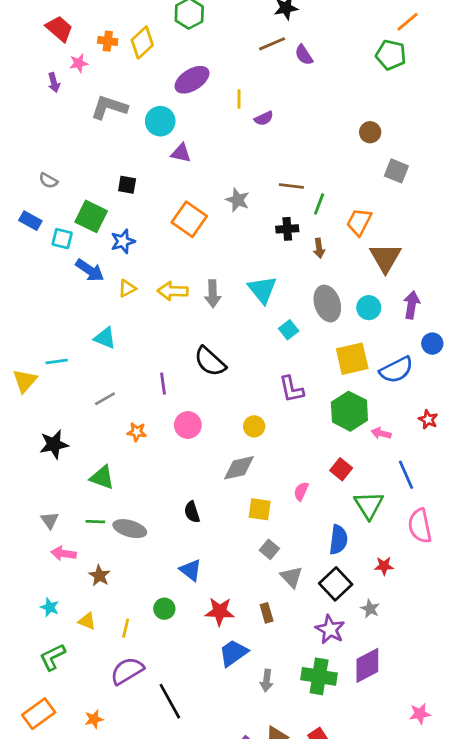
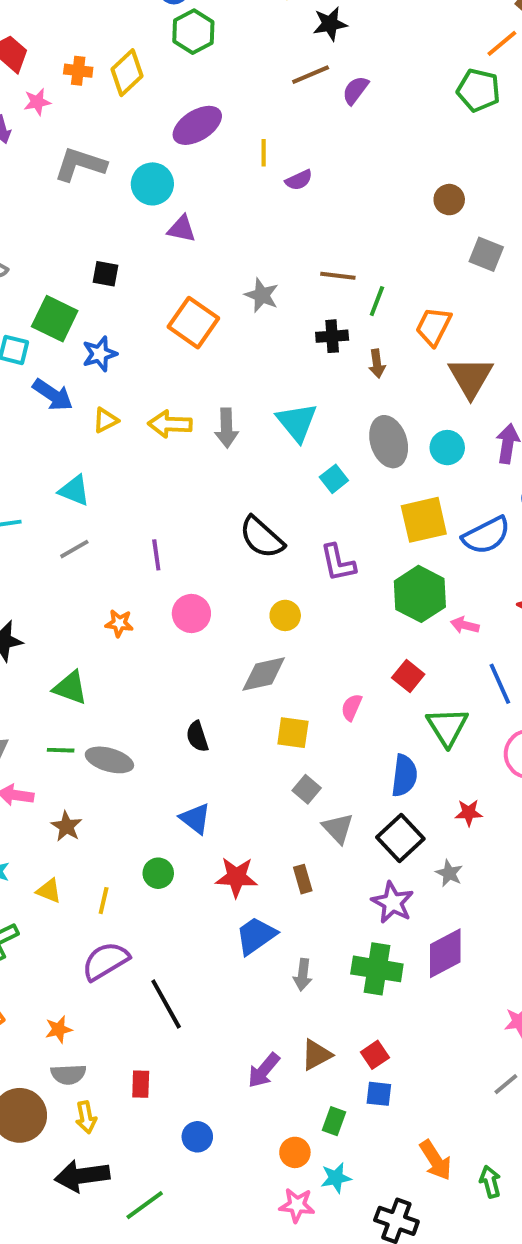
purple semicircle: (304, 55) -> (355, 90), turned 70
black semicircle: (210, 361) -> (262, 537), moved
gray line: (105, 399) -> (74, 549), moved

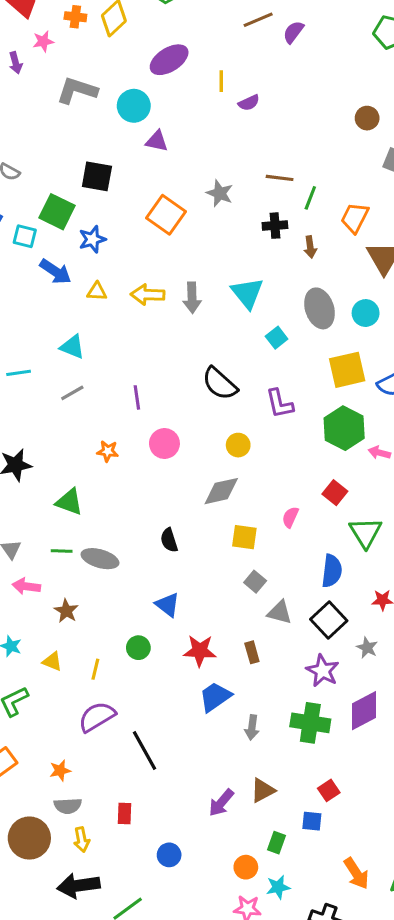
black square: (106, 274) -> (97, 176), size x1.5
yellow triangle: (106, 420) -> (97, 292), turned 30
gray triangle: (338, 828) -> (280, 612), turned -32
red square: (375, 1055) -> (329, 790), moved

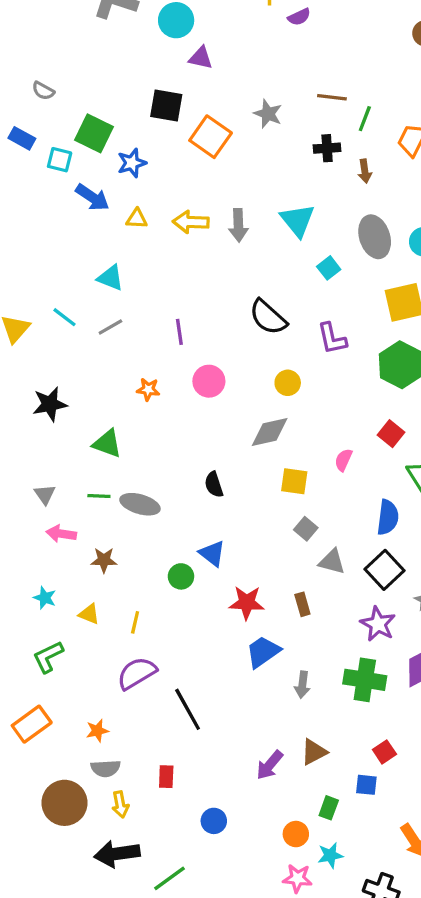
black square: (97, 176) -> (166, 105), moved
cyan line: (19, 373) -> (65, 317), moved, turned 45
brown star: (66, 611) -> (104, 560), turned -30
green circle: (138, 648) -> (181, 576), moved

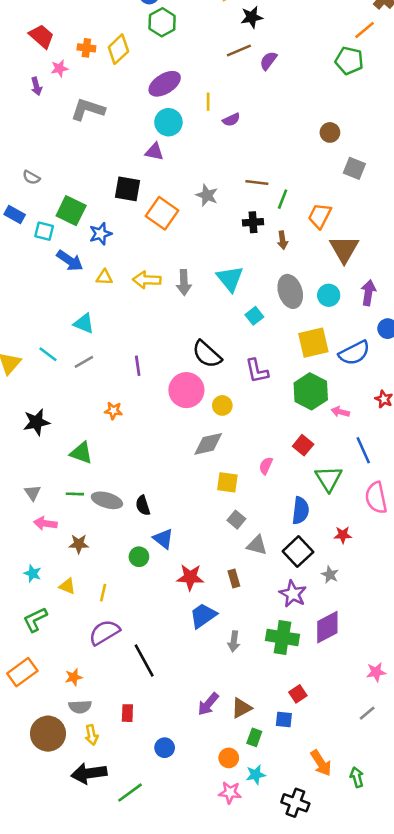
cyan circle: (176, 20) -> (168, 122), moved
pink circle: (209, 381) -> (186, 390), moved, size x1.4
black semicircle: (214, 485) -> (143, 505), moved
brown triangle: (314, 752) -> (242, 708), moved

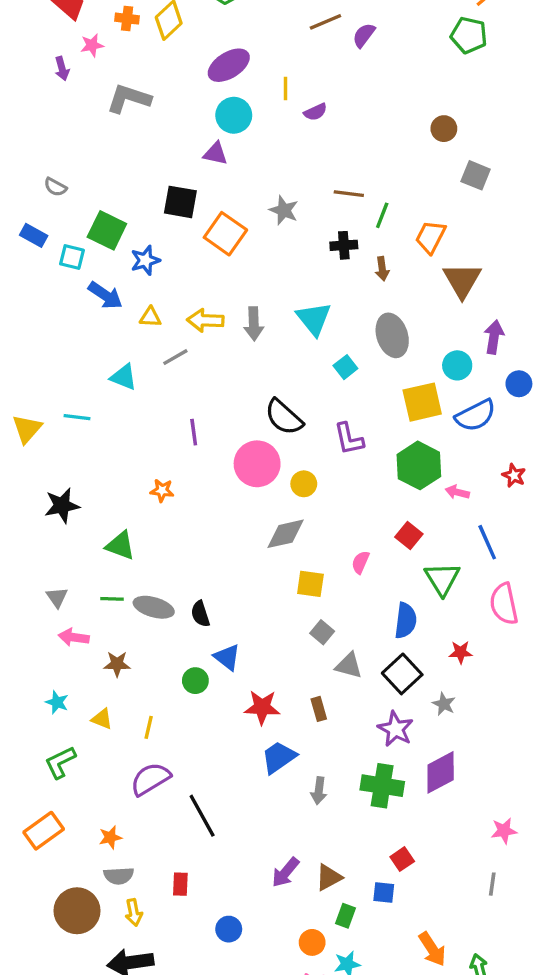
cyan circle: (329, 295) -> (457, 365), moved
cyan line: (48, 354) -> (77, 417), turned -30
gray line: (84, 362) -> (175, 357), moved
gray line: (367, 713) -> (492, 884), turned -42

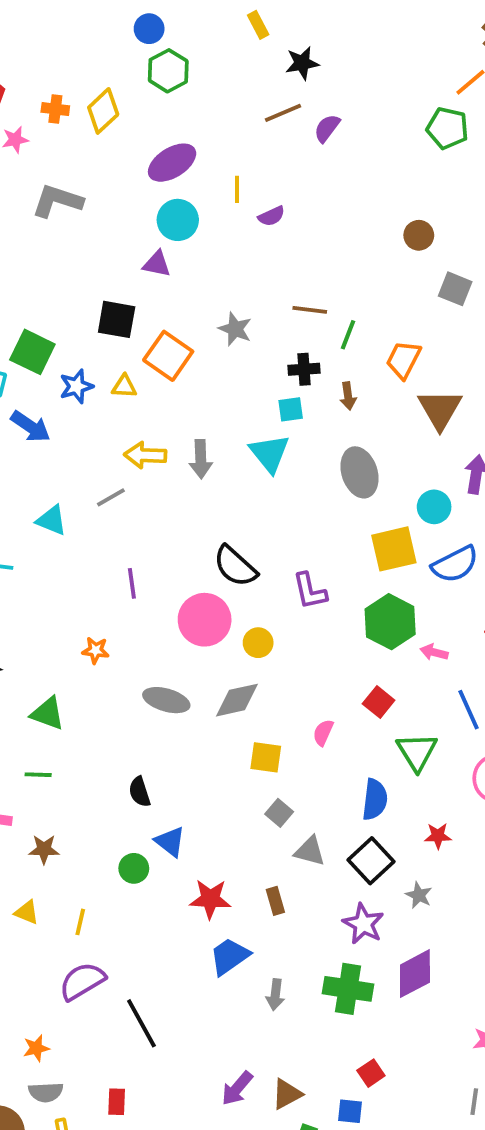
yellow triangle: (150, 317) -> (124, 386), moved
cyan square: (345, 367) -> (291, 409), moved, turned 30
gray ellipse: (154, 607) -> (166, 700), moved

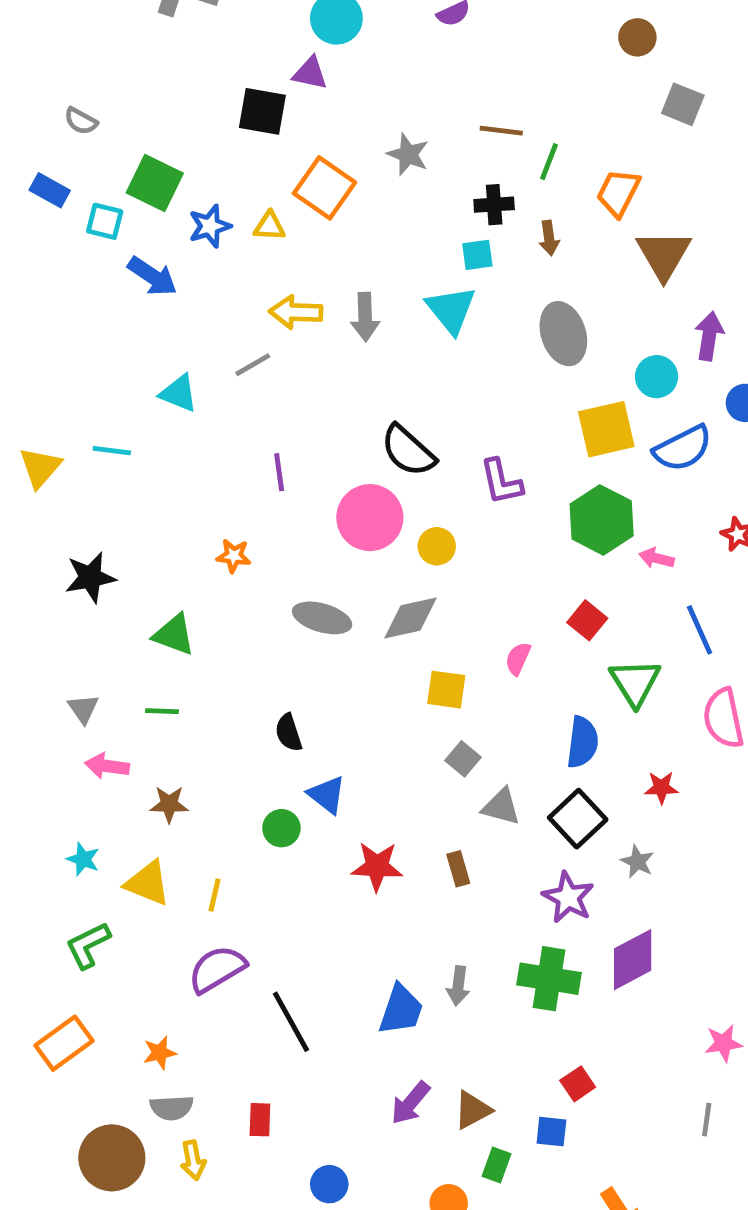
black square: (117, 319) -> (262, 111), moved
yellow triangle: (27, 912) -> (148, 883), size x1.5
blue trapezoid: (229, 956) -> (401, 1010), moved, turned 144

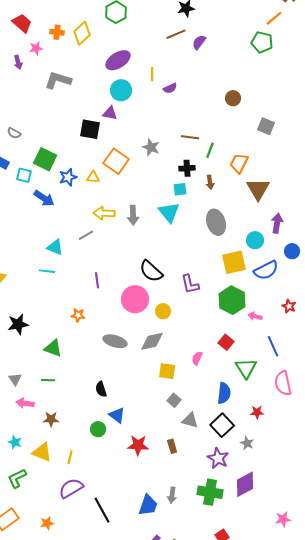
brown circle: (637, 37) -> (233, 98), moved
cyan line: (112, 451) -> (47, 271), moved

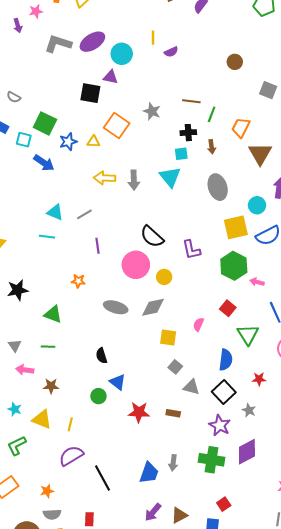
purple ellipse: (118, 60) -> (92, 42), moved
gray line: (86, 235) -> (84, 214), moved
brown rectangle: (172, 446) -> (173, 413), turned -64

